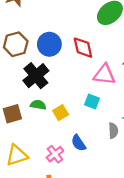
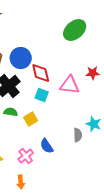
red diamond: (83, 48) -> (41, 73), moved
cyan square: (92, 101) -> (42, 95), moved

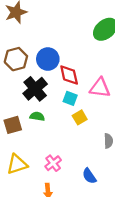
yellow square: (31, 119) -> (80, 117), moved
blue semicircle: (47, 146) -> (89, 176), moved

